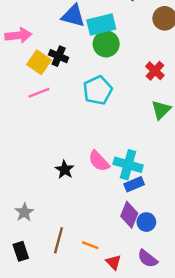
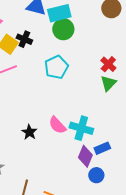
red cross: (155, 71) -> (108, 64), moved
blue rectangle: (134, 184) -> (102, 148), moved
purple diamond: (129, 215) -> (85, 156), moved

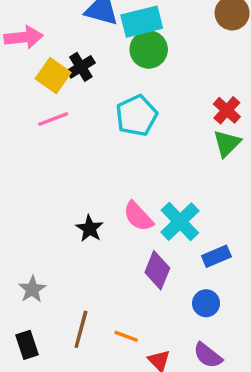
black cross: (24, 39) -> (81, 67), turned 35
cyan cross: (81, 128) -> (180, 222), turned 30
purple diamond: (85, 156) -> (157, 270), moved

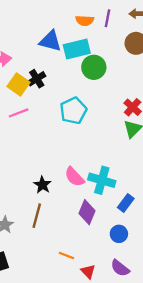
green circle: (149, 50) -> (94, 67), moved
cyan cross: (180, 222) -> (102, 180), turned -30
blue rectangle: (216, 256) -> (126, 203), turned -30
brown line: (81, 329) -> (37, 216), moved

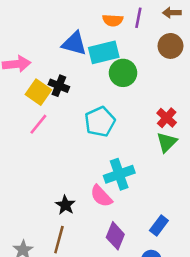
black cross: (37, 79) -> (59, 86), turned -36
pink line: (19, 113) -> (38, 124), turned -30
cyan cross: (102, 180) -> (119, 174), moved, turned -35

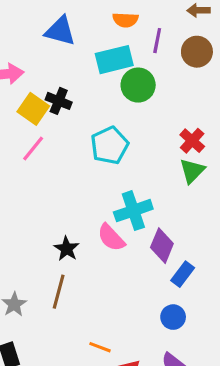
purple line: (138, 18) -> (157, 41), moved
blue triangle: (74, 43) -> (60, 31), moved
purple diamond: (115, 236) -> (162, 246), moved

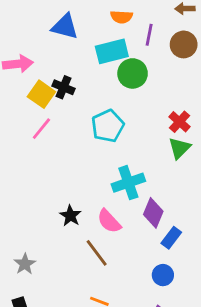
pink semicircle: (111, 238) -> (109, 221), moved
brown line: (59, 292) -> (97, 253), moved, turned -52

